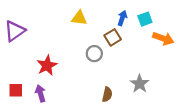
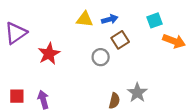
blue arrow: (122, 18) -> (110, 19), moved, turned 56
red star: (47, 65) -> (49, 54), moved
gray star: (140, 84) -> (137, 93), moved

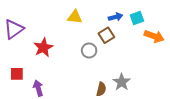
blue arrow: (110, 19) -> (116, 17), moved
red square: (17, 96) -> (17, 74), moved

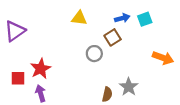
orange arrow: (154, 36) -> (163, 58), moved
red star: (43, 47) -> (41, 69), moved

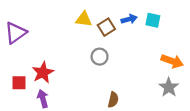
cyan square: (145, 19) -> (153, 20), turned 32
brown square: (113, 37) -> (106, 27), moved
gray star: (129, 87) -> (169, 87), moved

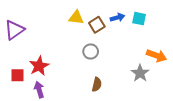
gray star: (169, 87) -> (140, 73), moved
brown semicircle: (113, 100) -> (97, 84), moved

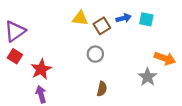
red square: (17, 75) -> (15, 56), moved, turned 32

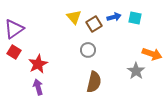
yellow triangle: (80, 18) -> (74, 17), turned 42
brown semicircle: (102, 89) -> (94, 82), size x1.5

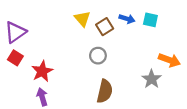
blue arrow: (114, 17) -> (127, 19), turned 32

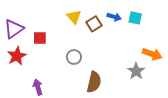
gray circle: (98, 56) -> (74, 57), moved
red square: (15, 58) -> (40, 38), moved, turned -32
red star: (42, 71) -> (17, 56), moved

